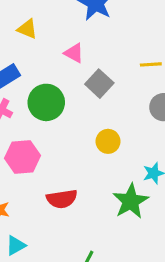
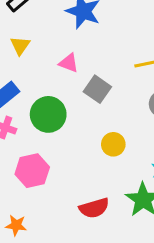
yellow triangle: (27, 29) -> (20, 45), turned 50
red semicircle: (62, 199) -> (94, 208), moved

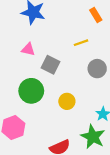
green circle: (48, 114) -> (31, 91), moved

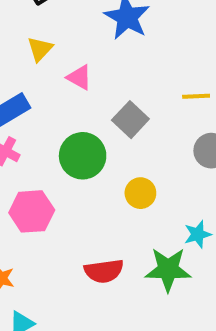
pink triangle: (28, 49) -> (79, 77), moved
green star: (93, 137) -> (168, 269), turned 30

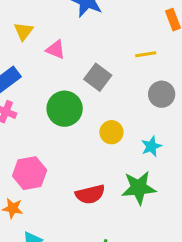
pink hexagon: (32, 211) -> (30, 173), moved
cyan star: (198, 234) -> (151, 146), moved

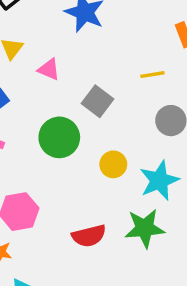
cyan star: (151, 146) -> (159, 181), size x1.6

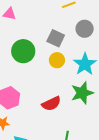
gray square: (97, 101) -> (56, 38), moved

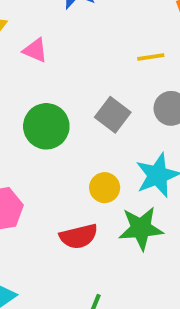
yellow circle: (57, 60) -> (105, 188), moved

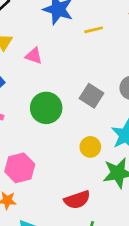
yellow line: (151, 57) -> (94, 30), moved
red semicircle: (79, 236) -> (77, 200), moved

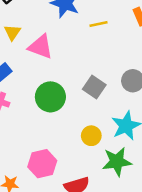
pink triangle: (34, 56) -> (40, 47), size x1.5
pink hexagon: (20, 168) -> (42, 164), moved

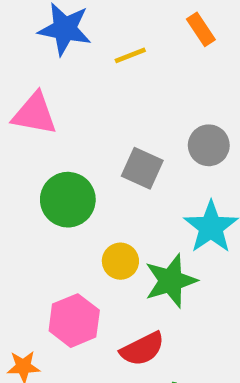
yellow circle: (91, 136) -> (120, 261), moved
green star: (117, 162) -> (171, 281), moved

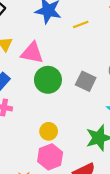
green circle: (68, 200) -> (48, 80), moved
yellow circle: (120, 261) -> (49, 131), moved

